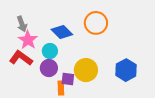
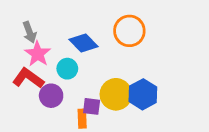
purple circle: (49, 68) -> (51, 96), moved
blue hexagon: (126, 70) -> (143, 94), moved

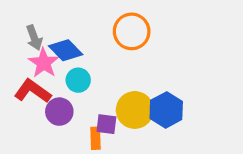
orange circle: (129, 31) -> (132, 31), moved
blue diamond: (83, 43) -> (66, 50), moved

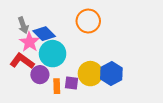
cyan circle: (78, 80) -> (53, 54), size x1.6
orange rectangle: (95, 138) -> (57, 86), moved

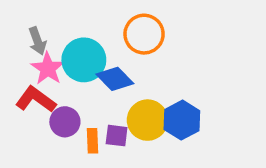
blue diamond: (44, 34) -> (115, 79), moved
cyan circle: (53, 54) -> (84, 60), moved

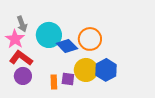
orange circle: (144, 34) -> (90, 39), moved
pink star: (48, 69) -> (15, 39), moved
purple circle: (65, 122) -> (23, 76), moved

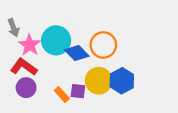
gray arrow: (22, 24) -> (13, 28), moved
pink star: (15, 39) -> (30, 45), moved
orange rectangle: (54, 82) -> (62, 95), turned -40

